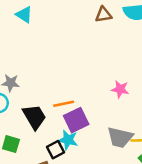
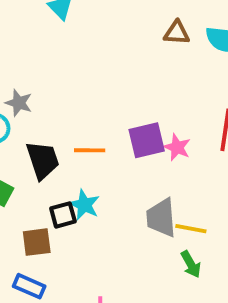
purple square: (76, 120) -> (147, 140), moved
gray trapezoid: (120, 137) -> (161, 218), turned 60

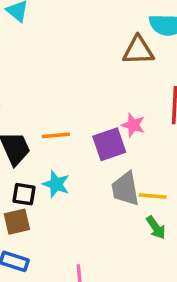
brown triangle: (177, 33) -> (138, 51), moved, size x1.4
purple square: (147, 140) -> (109, 144), moved
black square: (63, 215) -> (24, 194), moved, turned 30

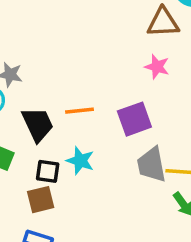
pink star: (133, 125) -> (157, 67), moved

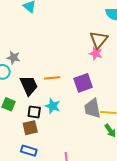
brown triangle: (163, 22) -> (99, 40), moved, turned -48

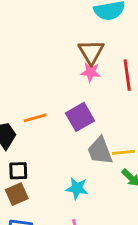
cyan star: (53, 106) -> (77, 188), moved

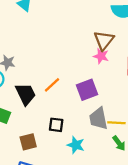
orange line: (35, 118) -> (52, 85), turned -36
black square: (18, 171) -> (56, 125), moved

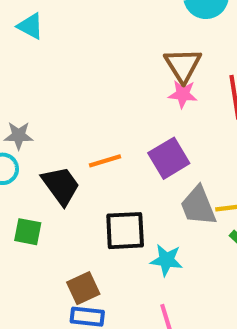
orange line: (52, 85) -> (105, 161), turned 36
black square: (56, 125) -> (125, 231), size x1.5
brown square: (28, 142) -> (83, 288), moved

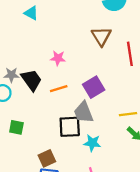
cyan triangle: (30, 26) -> (31, 13), moved
pink star: (183, 94) -> (58, 58), moved
black trapezoid: (61, 186) -> (31, 80), moved
gray trapezoid: (198, 206) -> (84, 112), moved

